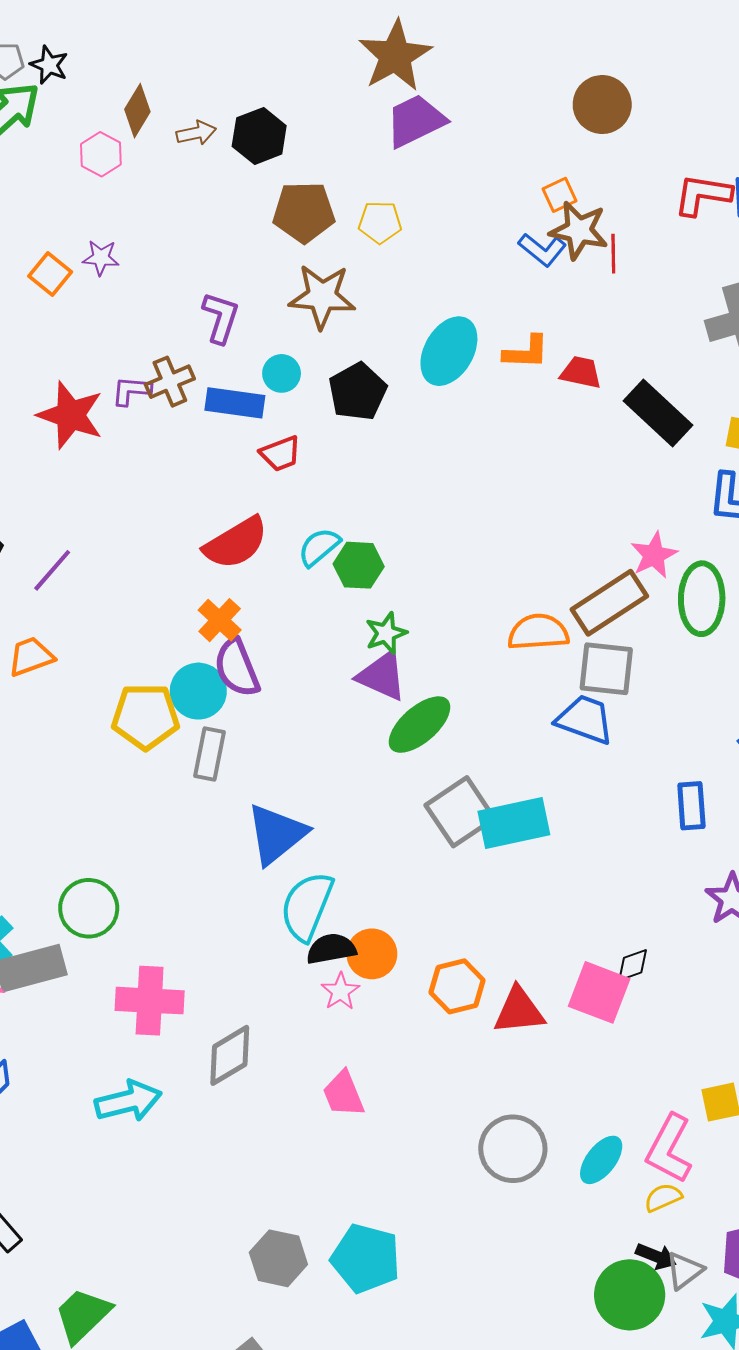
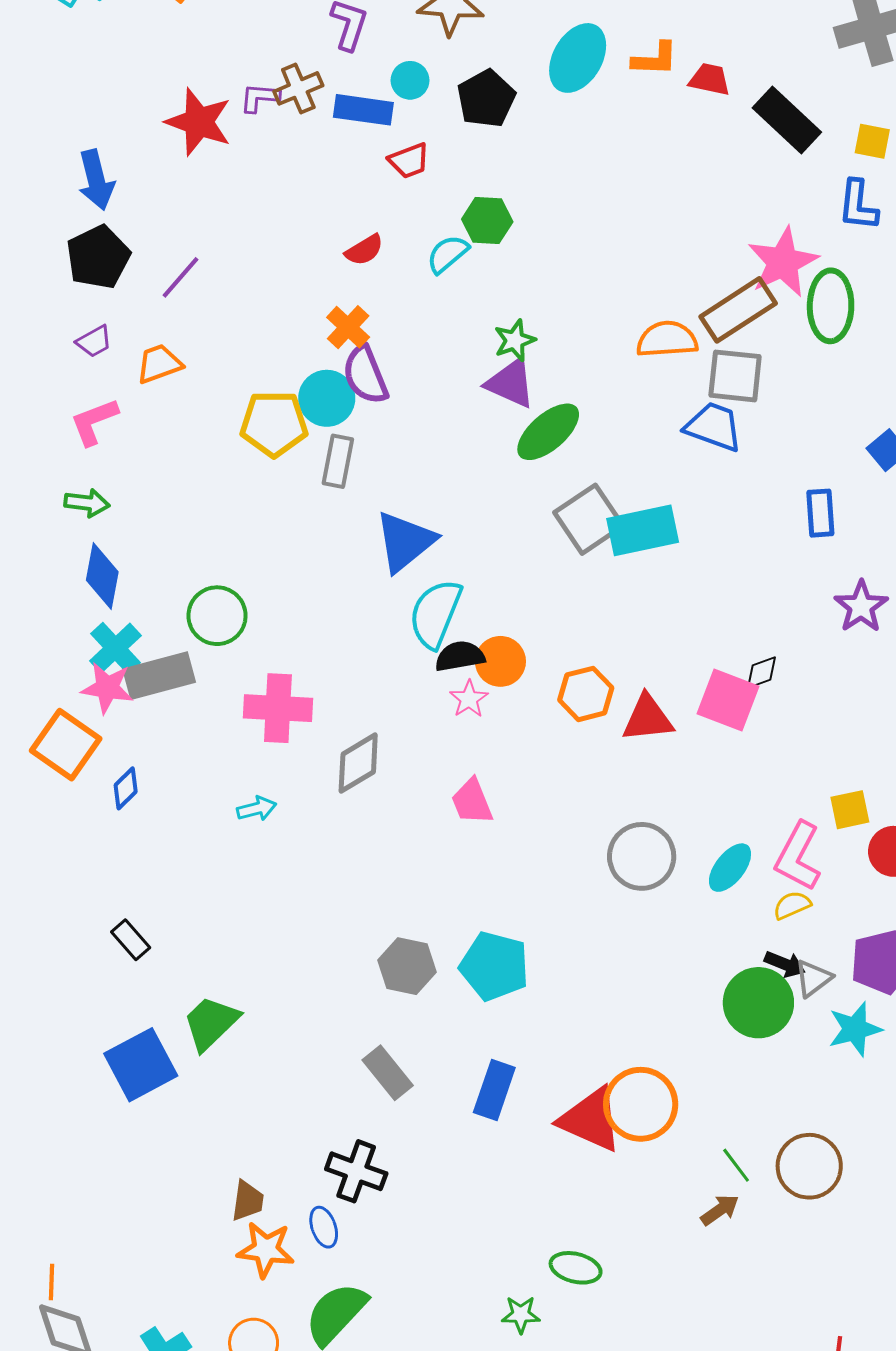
red semicircle: (236, 543) -> (364, 250), size x0.6
pink star: (654, 555) -> (783, 262), size x1.5
green hexagon: (359, 565) -> (487, 221), moved
cyan arrow: (128, 1101) -> (257, 809), size x0.6

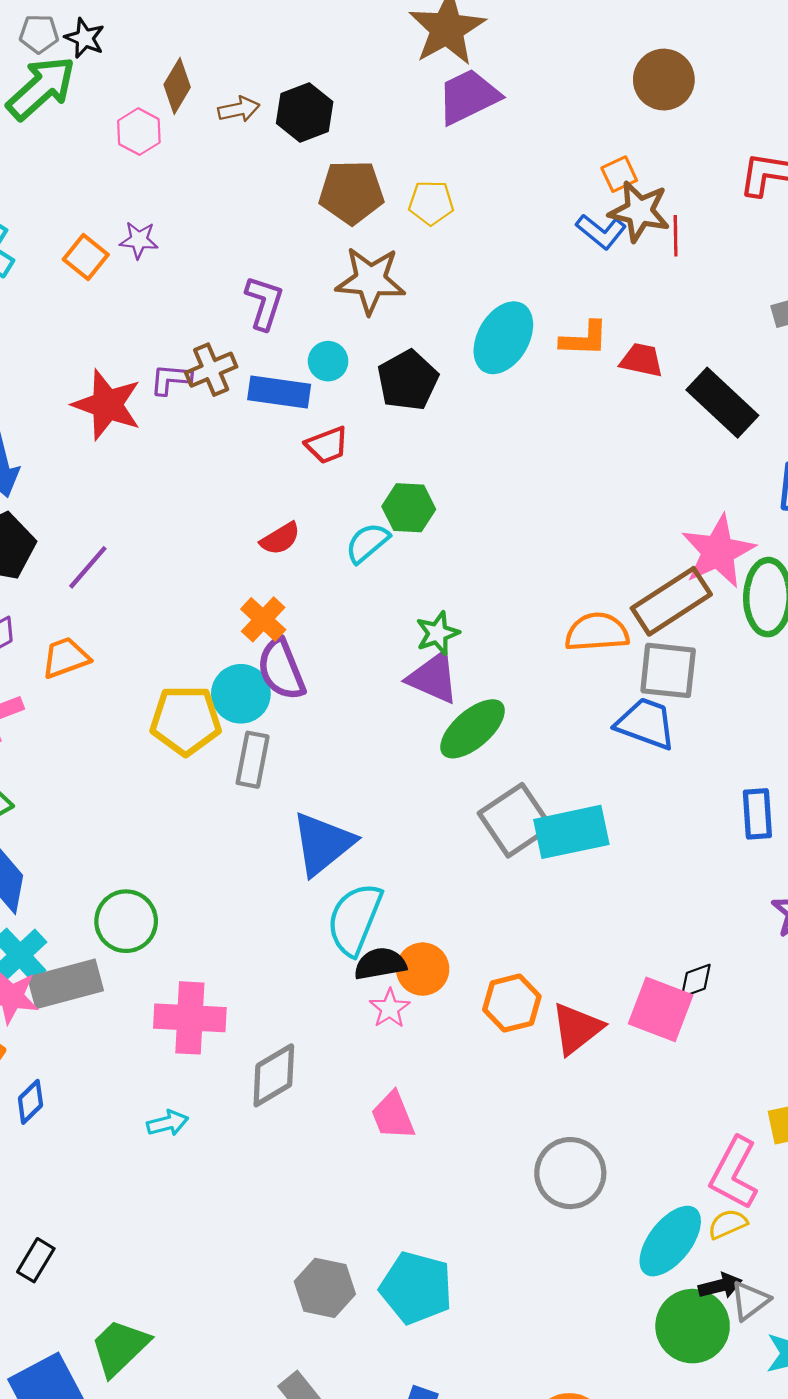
red triangle: (648, 718) -> (577, 1029), turned -32
cyan ellipse: (730, 868) -> (670, 1241), moved, size x1.4
black rectangle: (131, 940) -> (36, 1260), turned 72
black arrow: (785, 964) -> (720, 1286), turned -36

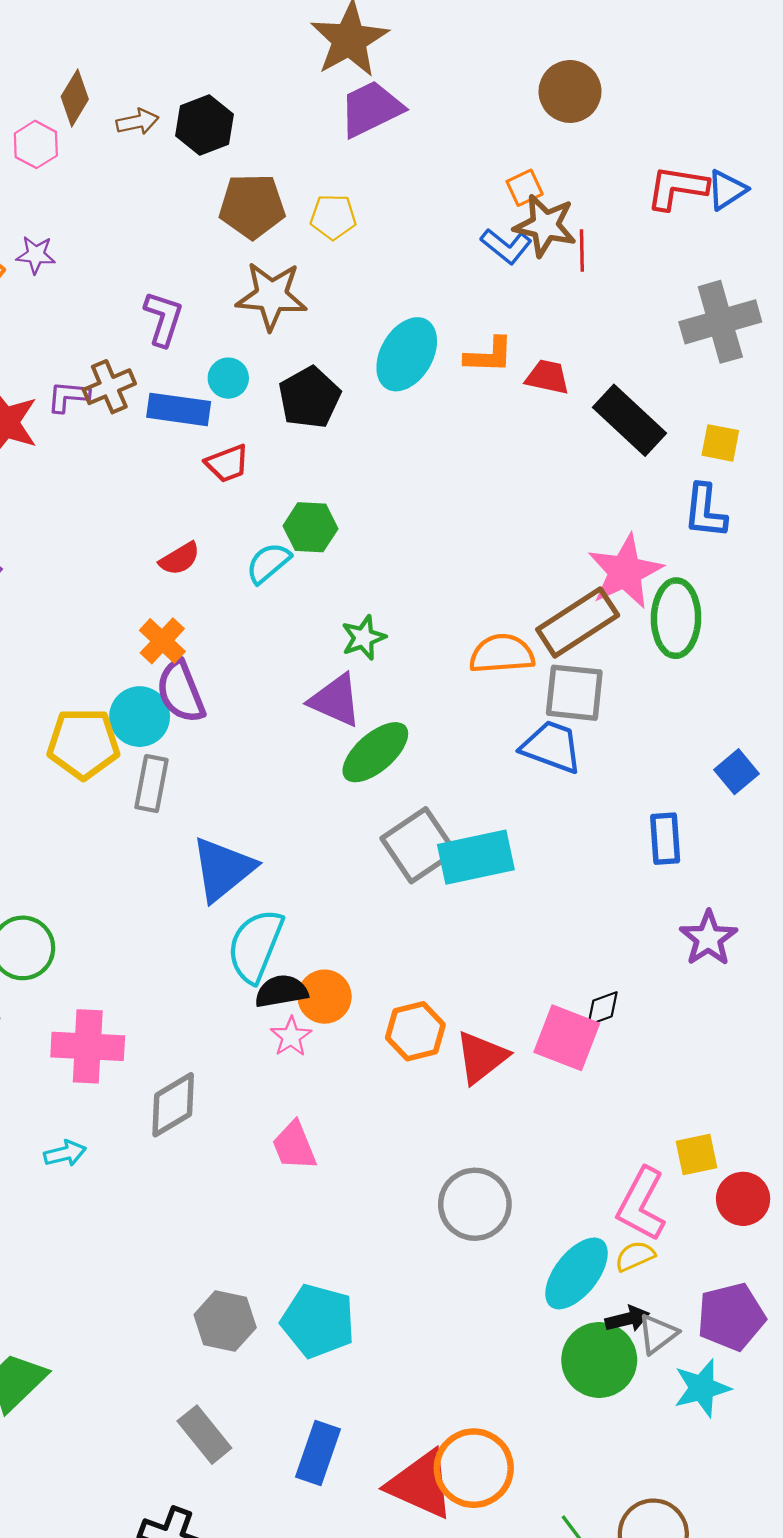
green star: (437, 633) -> (363, 638), moved

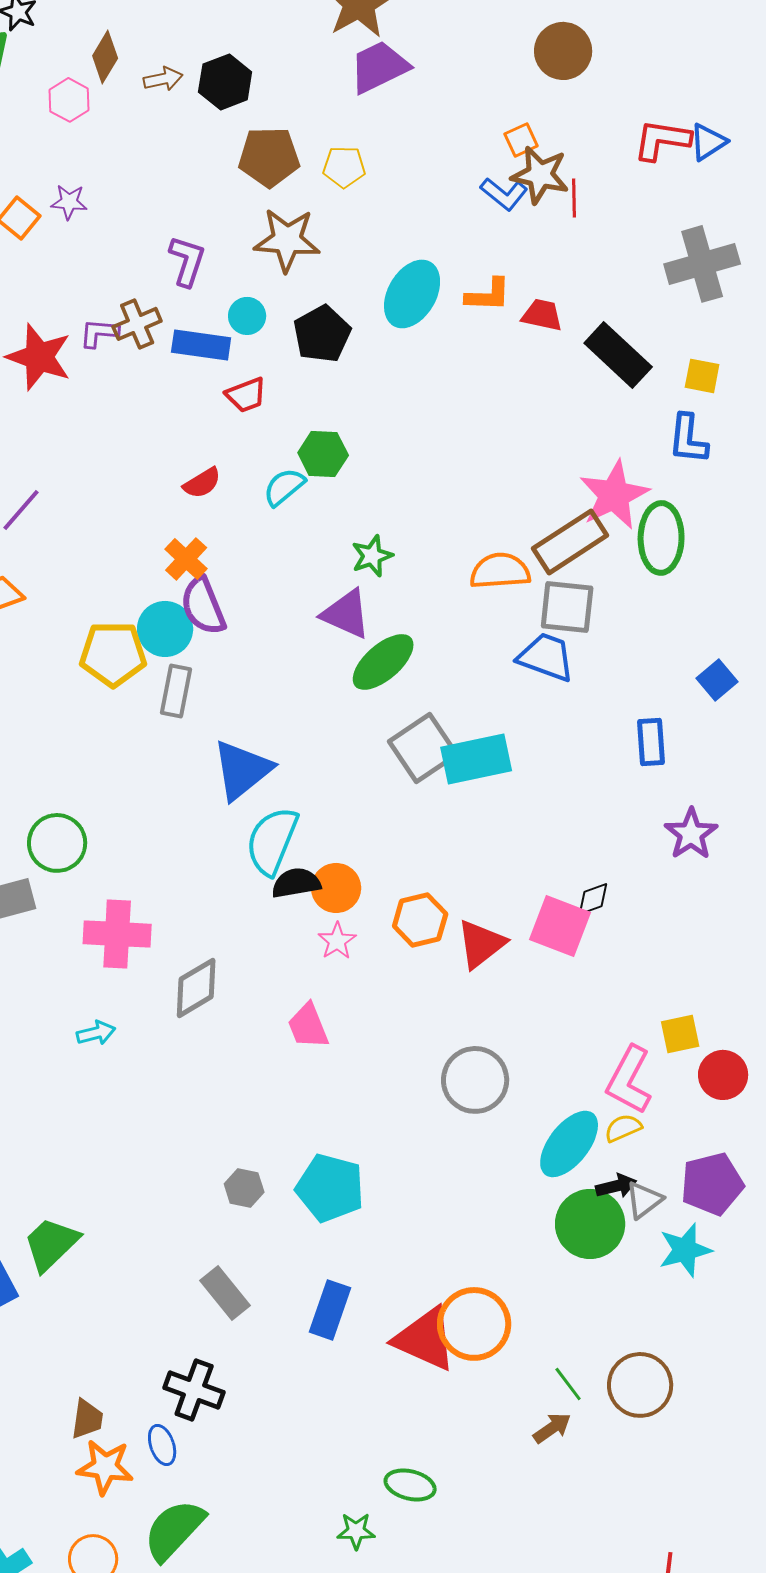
pink star: (291, 1037) -> (337, 941), moved
gray hexagon: (225, 1321) -> (244, 1188), size x0.7

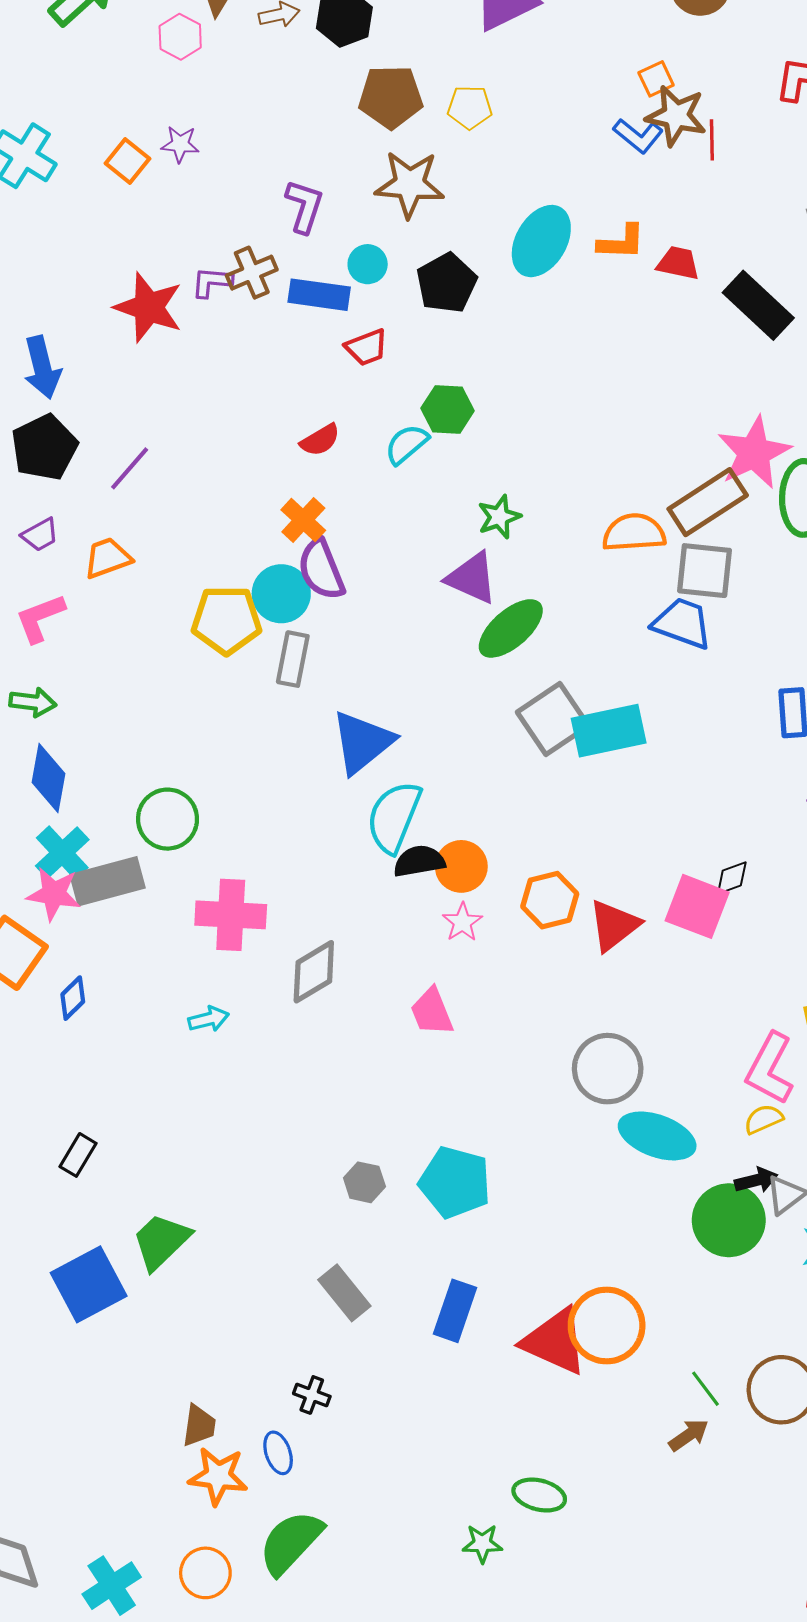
cyan ellipse: (569, 1144) -> (657, 1136), moved, turned 72
black cross: (194, 1390) -> (312, 1395), size x0.6

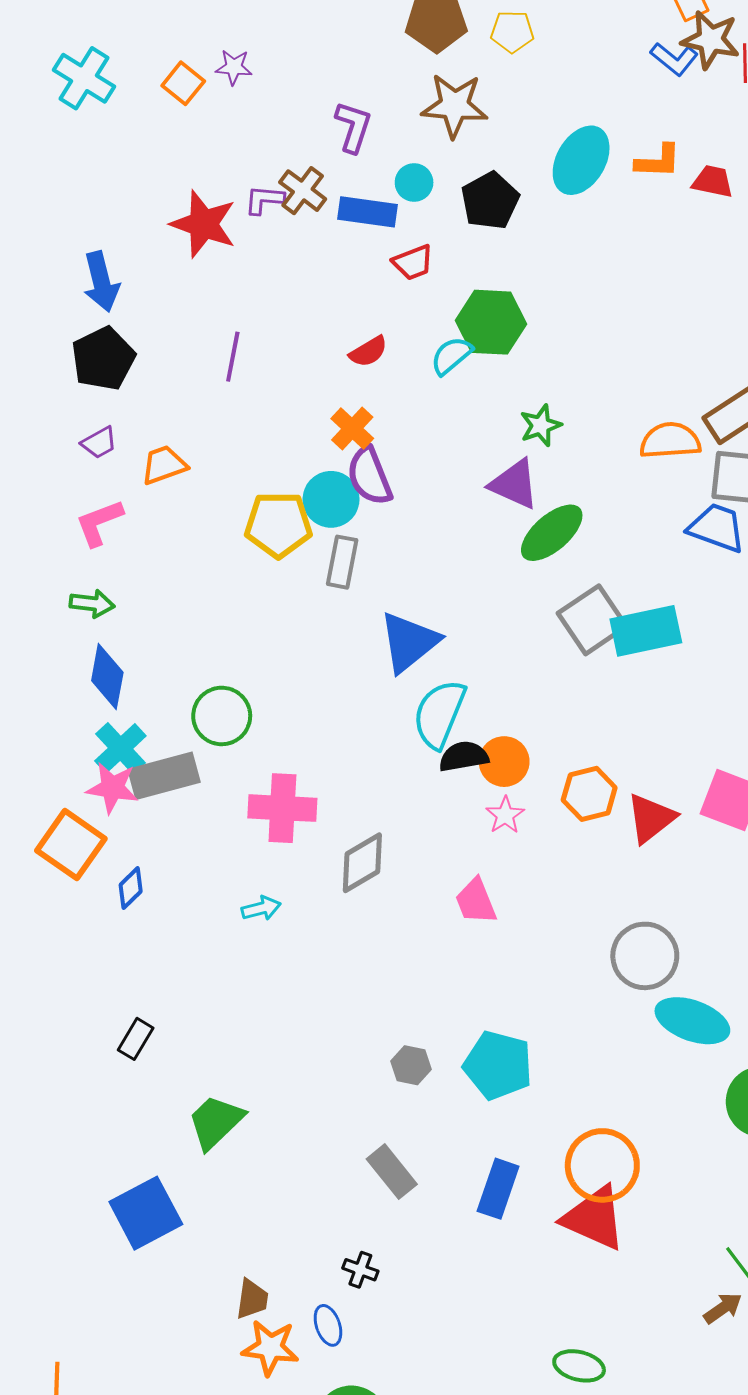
brown cross: (252, 273) -> (303, 191), turned -30
green hexagon: (448, 409) -> (491, 322), size x1.4
purple line: (130, 468) -> (233, 357), moved, turned -30
blue square: (89, 1284) -> (146, 1213), moved
orange circle: (607, 1325) -> (602, 1165), moved

